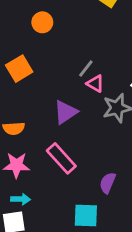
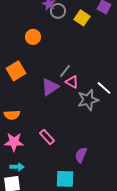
purple triangle: (65, 112) -> (50, 87), moved
pink rectangle: (61, 158) -> (47, 137), size x0.7

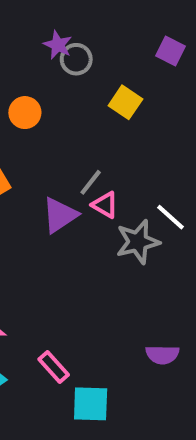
yellow square: (82, 18) -> (125, 102), moved
pink rectangle: (47, 137) -> (54, 367), moved
purple semicircle: (81, 155) -> (162, 355), moved, turned -112

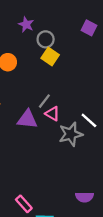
gray circle: (76, 59) -> (46, 39), moved
yellow square: (125, 102) -> (50, 56), moved
purple triangle: (60, 215) -> (27, 119), turned 40

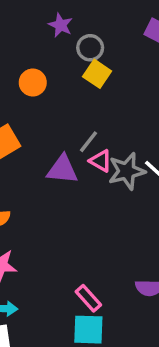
gray star: (71, 134) -> (127, 171), moved
pink rectangle: (24, 204) -> (88, 298), moved

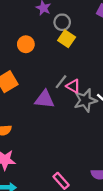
pink triangle: (101, 161) -> (73, 86), moved

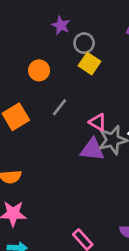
gray line: (61, 82) -> (59, 107), moved
purple triangle: (45, 99) -> (92, 150), moved

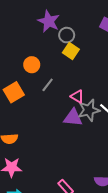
purple star: (61, 25) -> (49, 21), size x1.5
orange circle: (39, 70) -> (32, 65), moved

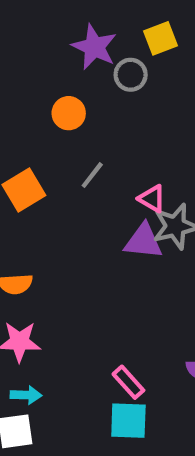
yellow square: (71, 51) -> (160, 38), moved, turned 35
orange circle: (32, 65) -> (69, 113), moved

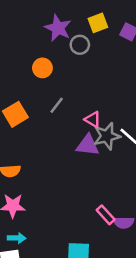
pink rectangle: (128, 382) -> (106, 215), moved

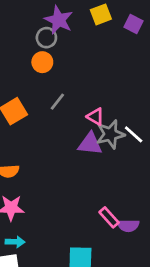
gray circle: (80, 45) -> (46, 38), moved

